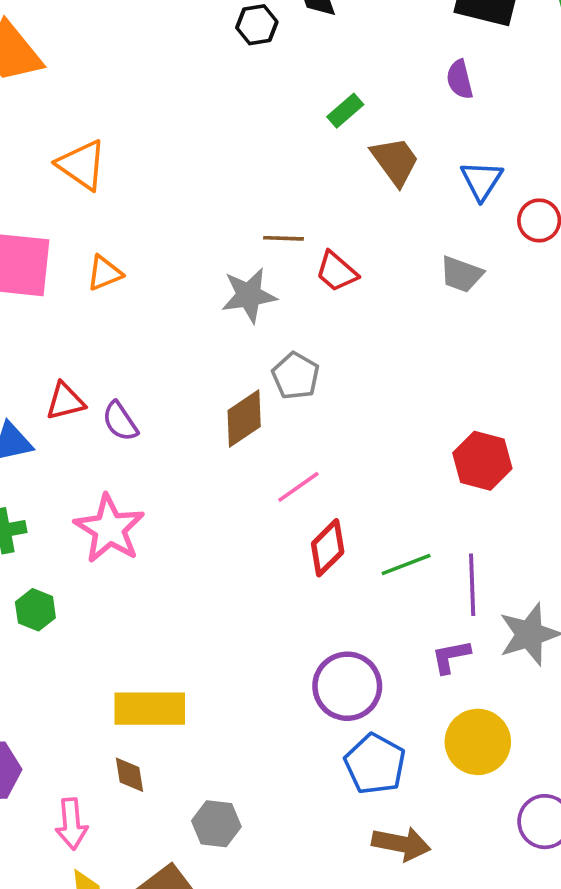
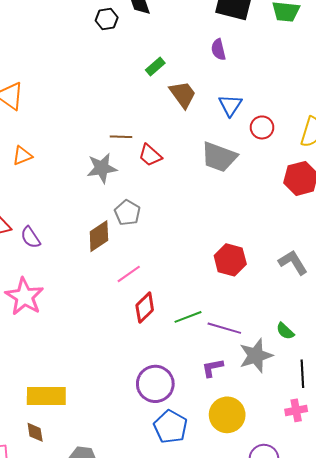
gray trapezoid: (461, 274) -> (219, 157), size x1.5
purple line: (472, 585) -> (224, 328), turned -72

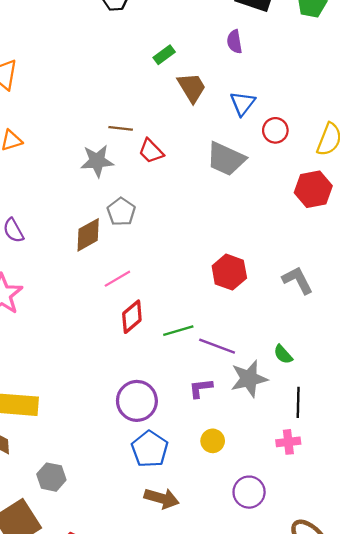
yellow circle: (227, 415) -> (213, 441), size x0.6

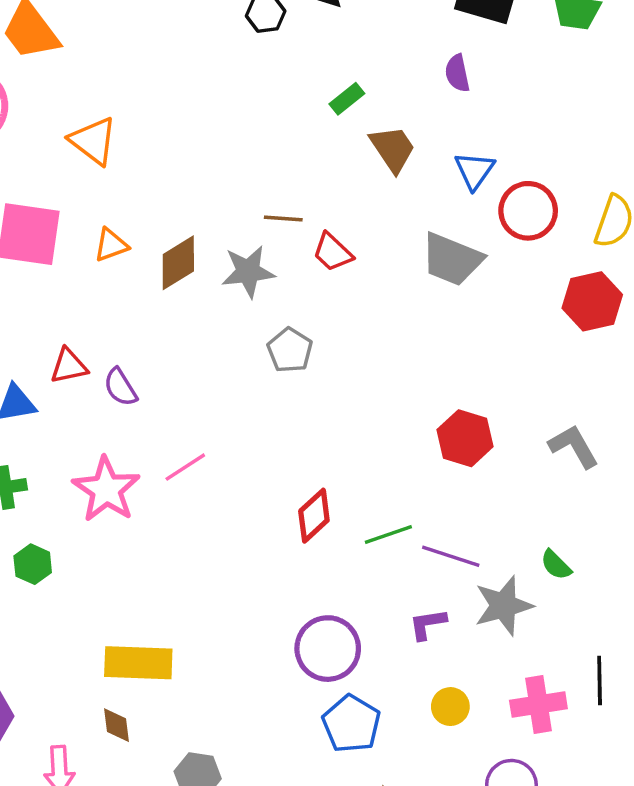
red circle: (275, 130) -> (528, 211), size x1.4
brown diamond: (88, 235) -> (178, 263), moved
pink line: (117, 279) -> (185, 467), moved
black line: (298, 402) -> (600, 681), moved
pink cross: (288, 442) -> (538, 704), moved, size x1.4

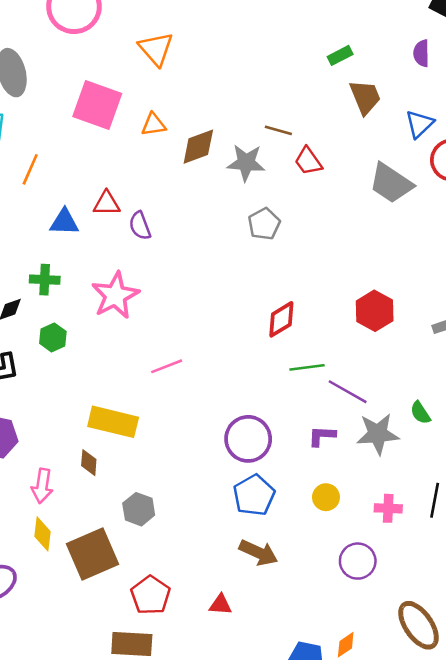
pink line: (185, 467) -> (167, 366), moved
red diamond: (314, 516) -> (281, 319), moved
pink cross: (538, 704) -> (388, 508), size x0.7

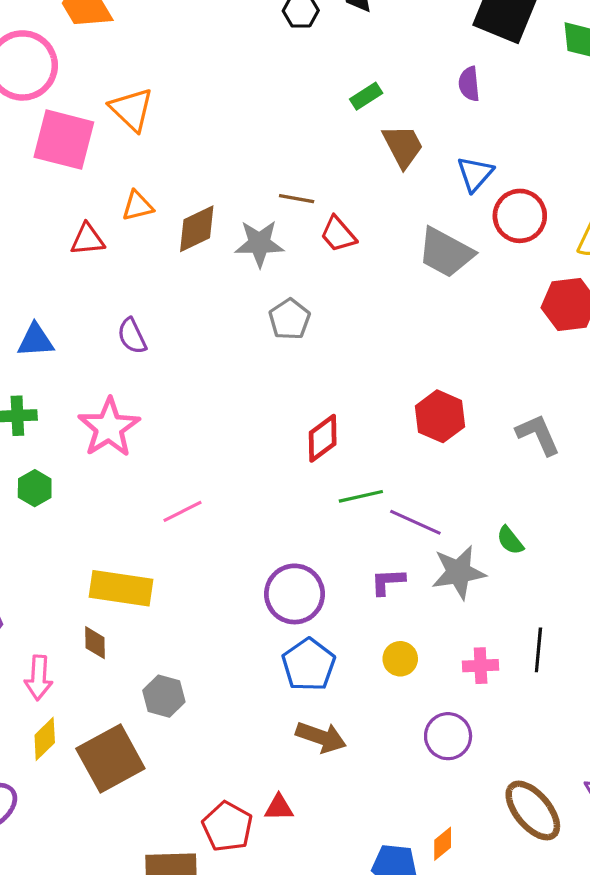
pink square: (97, 105) -> (64, 140), moved
red triangle: (107, 203) -> (87, 239), moved
yellow diamond: (43, 534) -> (45, 739), turned 44
red pentagon: (150, 595) -> (227, 827), moved

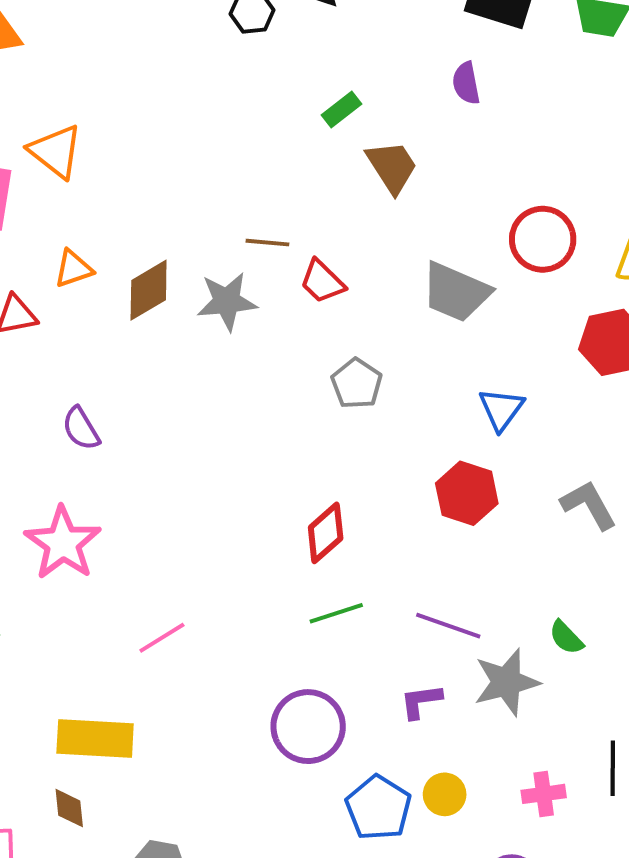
blue triangle: (475, 174) -> (501, 409), moved
gray pentagon: (290, 319) -> (357, 384), moved
green line: (361, 496) -> (336, 613), moved
blue pentagon: (309, 665) -> (378, 808), moved

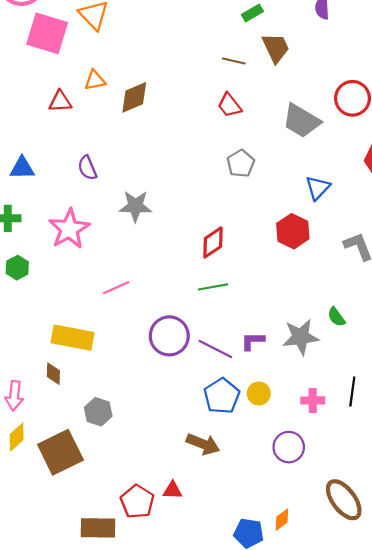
brown line: (267, 243) -> (234, 61), moved
gray star: (227, 301) -> (135, 206), moved
purple line: (448, 626) -> (215, 349), moved
purple circle: (308, 727) -> (169, 336), moved

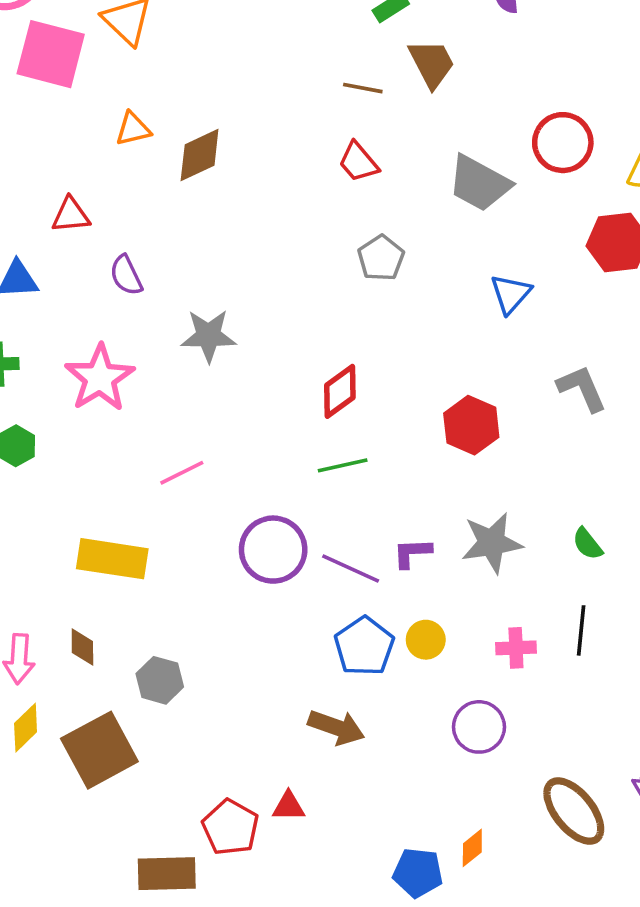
red triangle: (60, 101) -> (71, 215), moved
red hexagon: (293, 231) -> (471, 425), moved
green semicircle: (336, 317) -> (587, 544), moved
brown diamond: (53, 374) -> (82, 647), moved

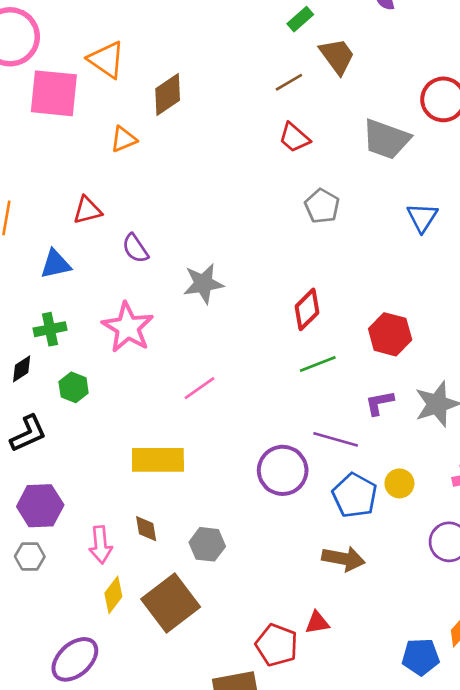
brown line: (363, 88) -> (289, 82), turned -32
brown diamond: (200, 155) -> (168, 95), moved
red hexagon: (471, 425) -> (390, 334), moved
purple circle: (273, 550) -> (283, 470), moved
purple L-shape: (412, 553) -> (379, 403), moved

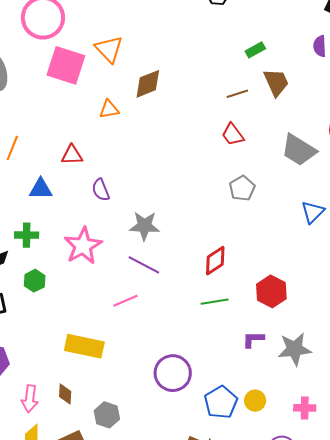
purple line: (336, 439) -> (144, 265), moved

